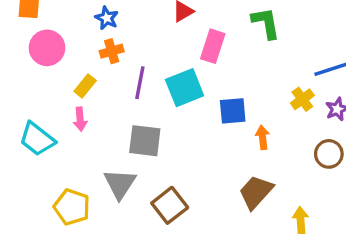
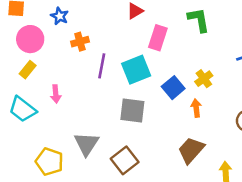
blue star: (107, 18) -> (60, 16), moved
yellow rectangle: (85, 86) -> (28, 70), moved
yellow cross: (302, 99) -> (204, 79), moved
blue square: (233, 111) -> (173, 88), turned -35
gray square: (145, 141) -> (132, 111), moved

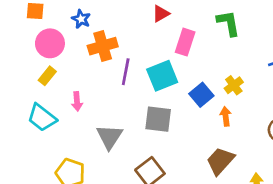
orange cross: (80, 42) -> (103, 46), size x1.5
gray triangle: (86, 144) -> (109, 137), moved

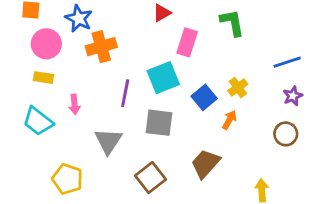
blue star: (81, 19) -> (79, 18), size x1.4
purple line: (126, 72) -> (125, 93), moved
yellow rectangle: (47, 76) -> (43, 78), turned 60
orange arrow: (226, 116) -> (229, 120), turned 36
brown trapezoid: (220, 161) -> (205, 164), moved

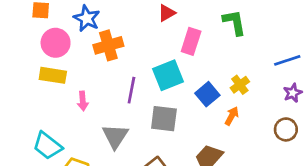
yellow rectangle: (43, 78) -> (53, 75), size x1.4
cyan trapezoid: (38, 121) -> (47, 146), moved

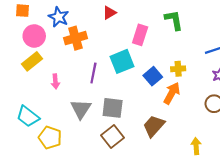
red triangle: (167, 13) -> (109, 13), moved
yellow rectangle: (53, 75) -> (32, 61), turned -48
yellow cross: (240, 85) -> (178, 69), turned 32
orange arrow: (232, 116) -> (172, 93), size x1.5
gray square: (164, 119) -> (113, 108), moved

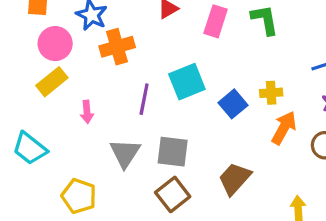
pink rectangle: (140, 35) -> (216, 21), moved
orange arrow: (172, 93) -> (284, 128), moved
cyan trapezoid: (28, 116) -> (30, 148), moved

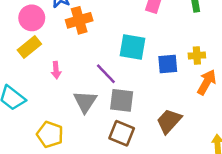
cyan square: (187, 82) -> (133, 47), turned 32
purple line: (144, 99) -> (106, 74), moved, turned -55
blue square: (233, 104) -> (168, 64), turned 35
brown square: (173, 194) -> (122, 133), turned -30

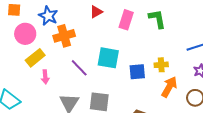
yellow rectangle: (29, 47) -> (35, 58), moved
purple line: (106, 74) -> (79, 68), moved

